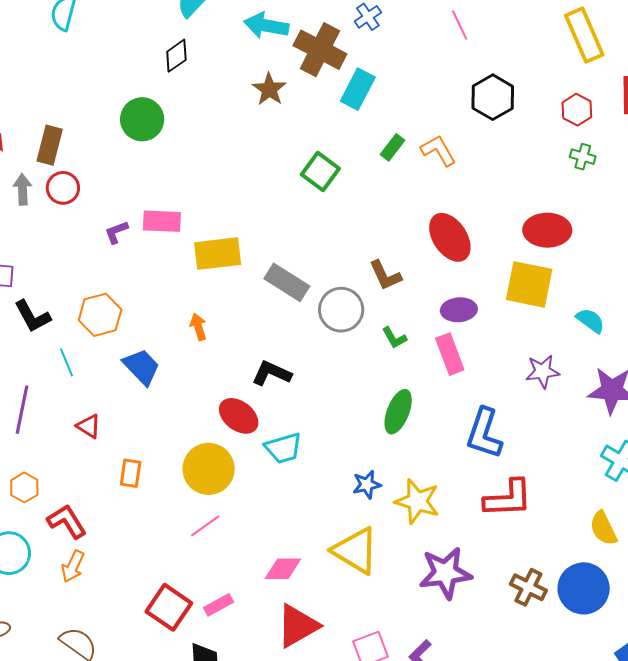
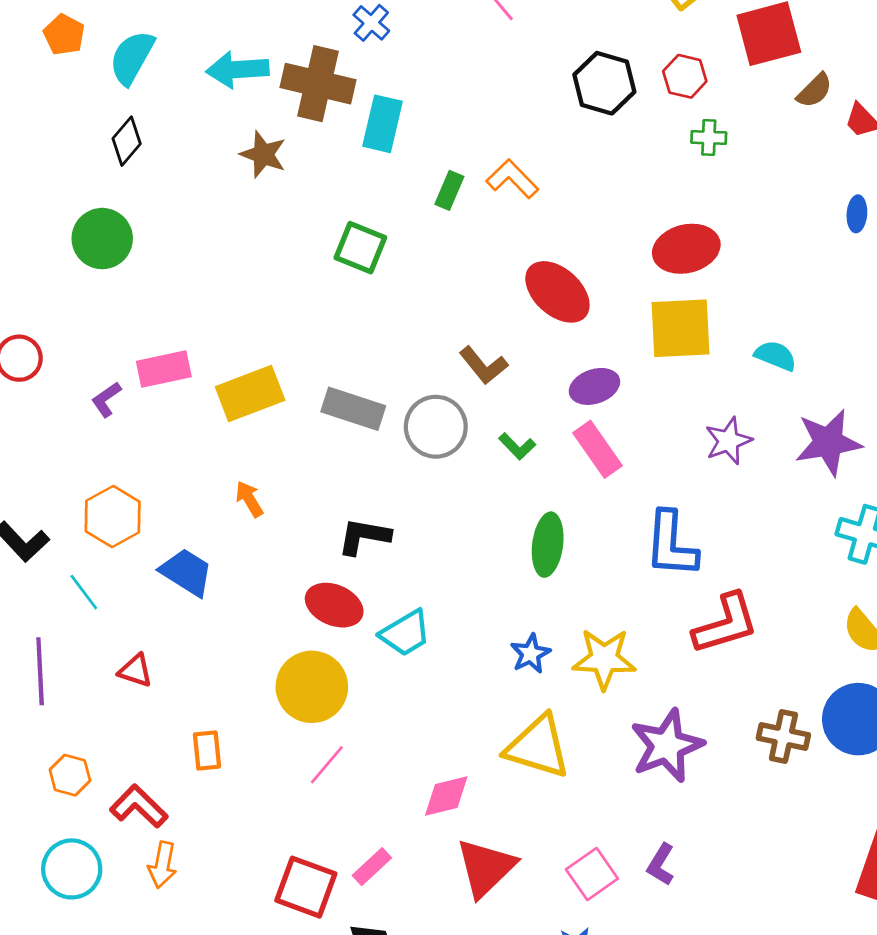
black hexagon: (493, 97) -> (604, 83), moved
orange rectangle: (131, 473) -> (207, 751), moved

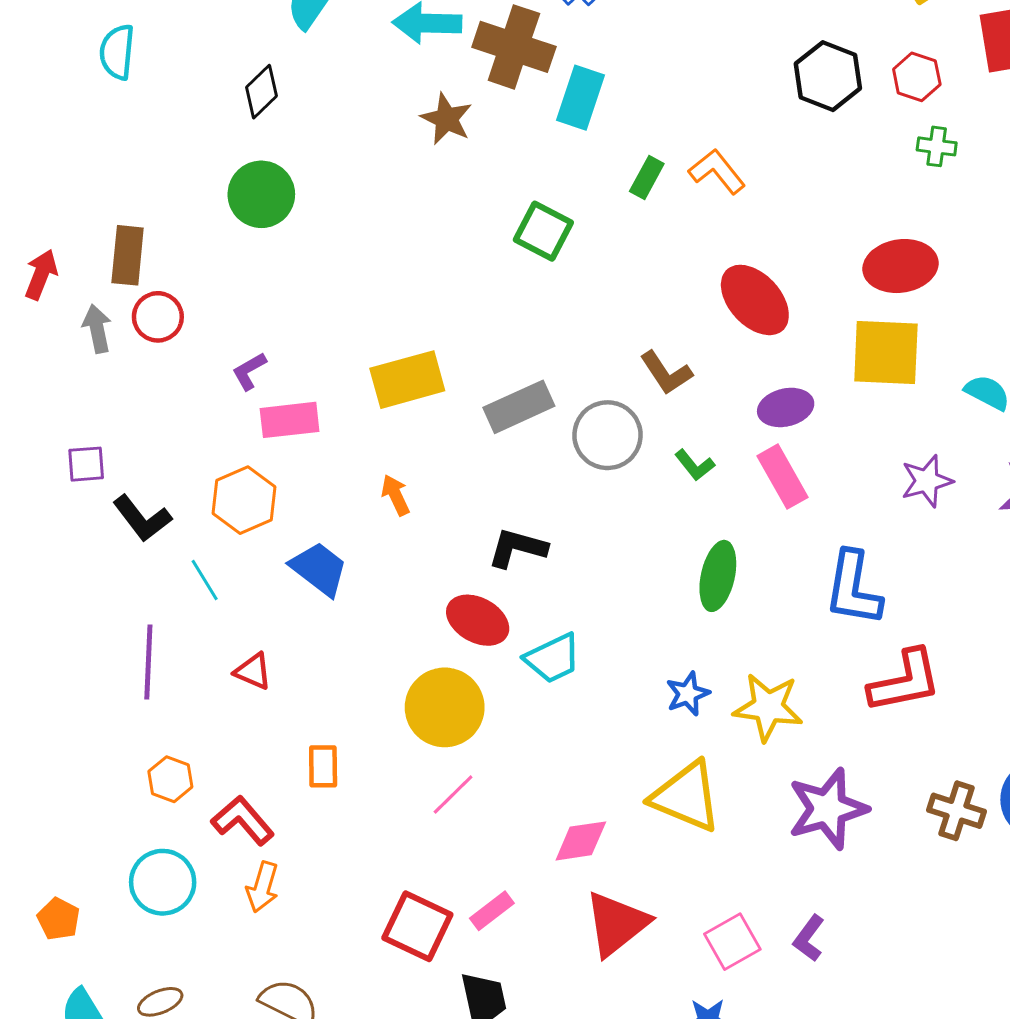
black diamond: (127, 141) -> (261, 92), moved
pink rectangle: (164, 369) -> (290, 420), moved
gray rectangle: (353, 409) -> (519, 407), turned -48

